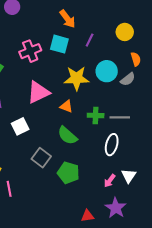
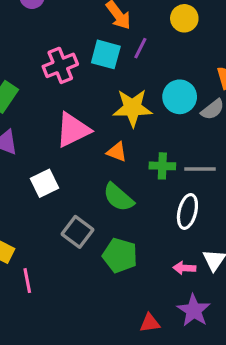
yellow circle: (125, 32) -> (184, 18), moved
purple line: (90, 40) -> (140, 48), moved
pink arrow: (110, 181) -> (184, 268), turned 56

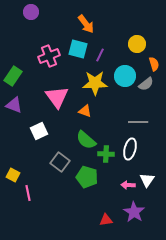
yellow circle: (184, 18) -> (137, 44), moved
purple line: (140, 48) -> (100, 55), moved
pink triangle: (73, 130) -> (57, 97), turned -40
green cross: (162, 166) -> (106, 154), moved

